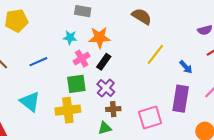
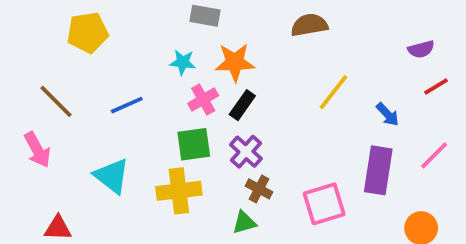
brown semicircle: (142, 16) -> (309, 25), turned -42
brown cross: (113, 109) -> (259, 189), turned 32

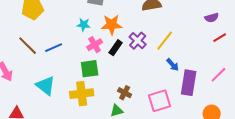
brown line: (56, 101) -> (28, 46), moved
blue arrow: (388, 114) -> (173, 65), moved
purple cross: (246, 152) -> (138, 41), moved

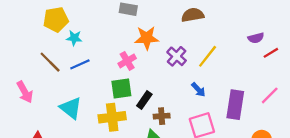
purple semicircle: (212, 18) -> (256, 38), moved
cyan star: (84, 25) -> (74, 38), moved
black rectangle: (116, 48) -> (144, 100), moved
blue arrow: (173, 65) -> (198, 90), moved
brown cross: (125, 93) -> (162, 116), turned -32

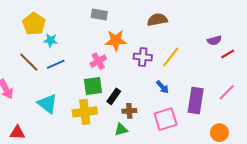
yellow pentagon: (56, 20) -> (34, 24), turned -30
purple cross: (177, 56) -> (143, 57), turned -36

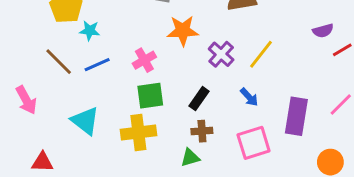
purple cross: (143, 57) -> (221, 54), turned 36
pink cross: (98, 61) -> (144, 60), moved
black rectangle: (114, 96) -> (199, 99), moved

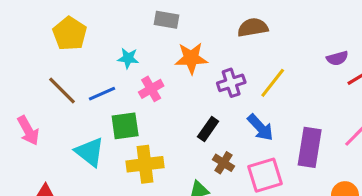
cyan star: (90, 31) -> (128, 58), moved
purple cross: (221, 54) -> (231, 83), turned 30
green square: (150, 96) -> (125, 126), moved
blue arrow: (249, 97) -> (260, 127), size x1.4
brown cross: (202, 131) -> (223, 163), moved, turned 36

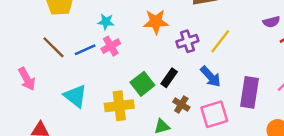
pink cross: (151, 89) -> (111, 46), moved
green square: (125, 126) -> (142, 84), moved, turned -30

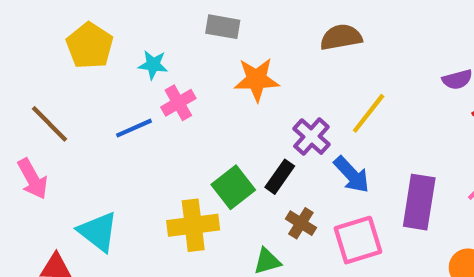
cyan star: (106, 22) -> (153, 65), moved
purple cross: (187, 41) -> (311, 137), moved, turned -30
pink cross: (111, 46) -> (178, 103), moved
brown line: (54, 47) -> (49, 124), moved
cyan triangle: (75, 96) -> (98, 232), moved

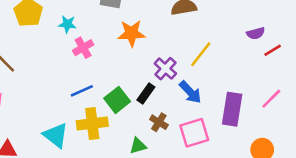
blue line: (134, 128) -> (82, 91), moved
cyan triangle: (98, 232) -> (56, 135), moved

